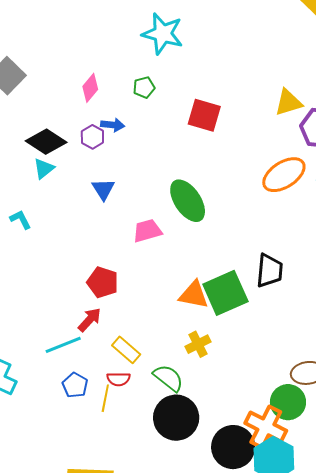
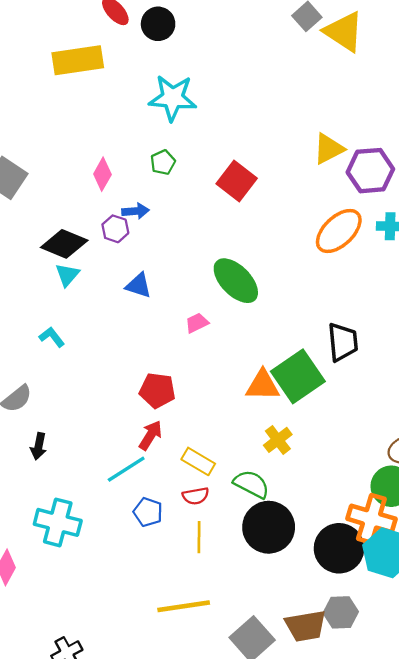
red square: (204, 115) -> (237, 181), turned 32
blue triangle: (103, 189) -> (139, 285), turned -30
pink trapezoid: (147, 231) -> (197, 323), size x0.7
yellow line: (105, 398) -> (199, 537), moved

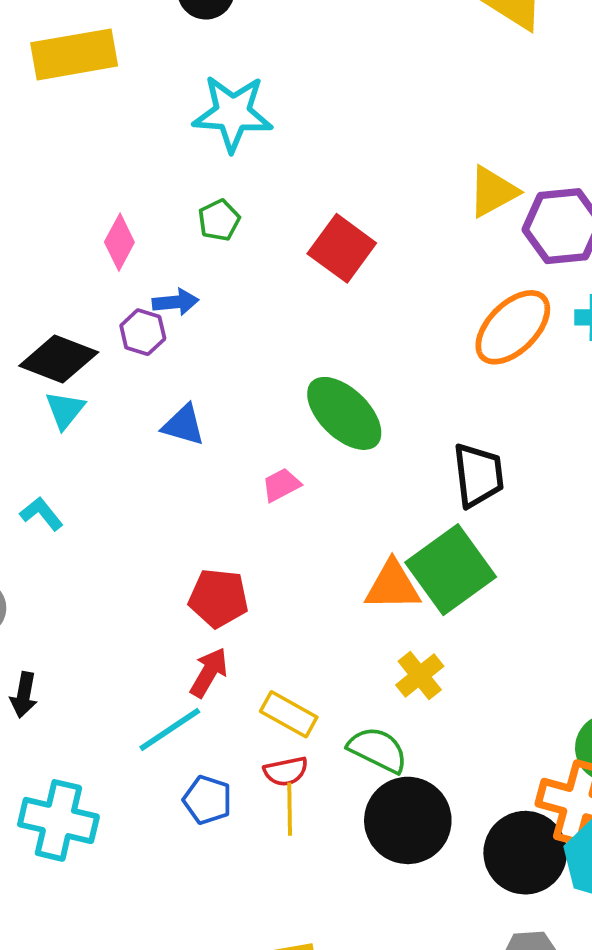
black trapezoid: (343, 342) -> (478, 475), moved
yellow line: (199, 537) -> (290, 809), moved

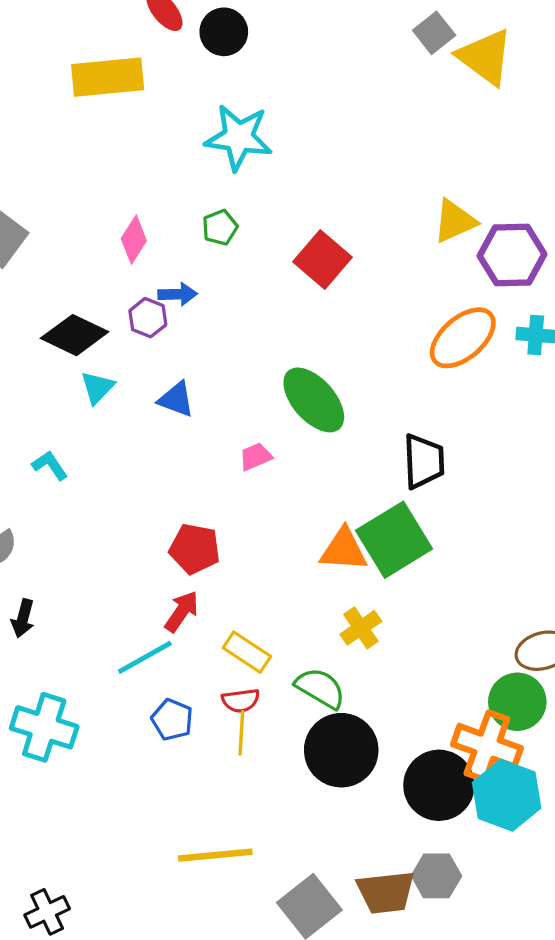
cyan triangle: (65, 410) -> (97, 387), moved

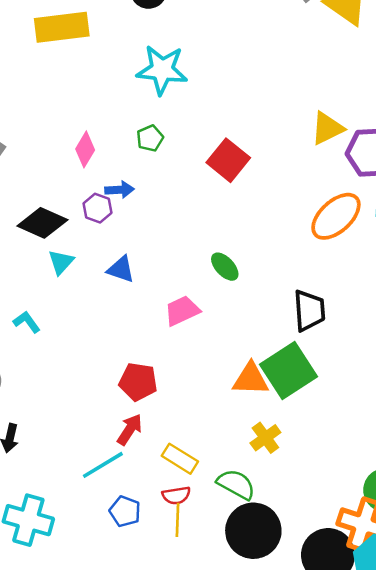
green ellipse: (314, 400) -> (225, 267), size x0.6
pink trapezoid: (256, 457) -> (182, 311), size x1.4

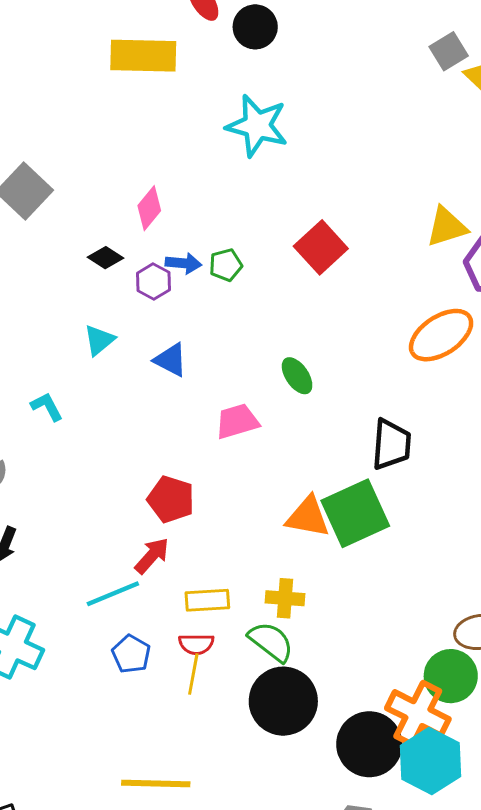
green pentagon: (150, 138) -> (226, 265), moved
black diamond: (42, 223) -> (105, 258), moved, size x0.6
yellow cross: (265, 438) -> (285, 598), moved, turned 32
yellow rectangle: (180, 459) -> (207, 600), turned -44

